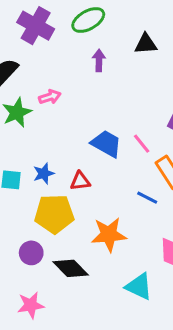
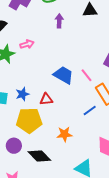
blue line: (147, 198) -> (90, 110), turned -64
orange star: (109, 235) -> (64, 134), size x0.7

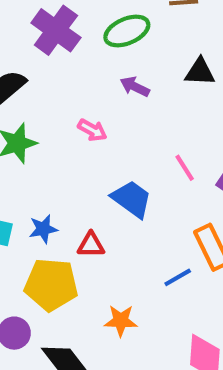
purple arrow: (59, 21) -> (135, 87), turned -72
pink arrow: (27, 44) -> (92, 130), moved, turned 40
pink line: (87, 75) -> (185, 168), moved

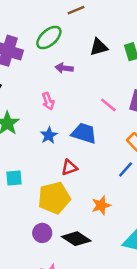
pink arrow: (92, 130) -> (48, 101), turned 60
blue star: (43, 229) -> (49, 135), moved

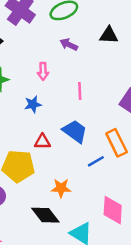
pink line: (108, 105) -> (80, 91), moved, turned 30
blue trapezoid: (84, 133) -> (75, 131), moved
black diamond: (76, 239) -> (45, 215), moved

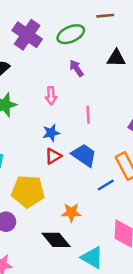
purple arrow: (69, 45) -> (76, 68), turned 30
blue star: (33, 104) -> (51, 133), moved
red triangle: (42, 142) -> (53, 156), moved, turned -30

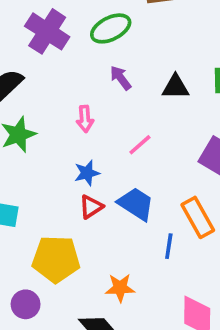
black triangle: (116, 58) -> (175, 87), moved
pink line: (88, 115) -> (140, 145), turned 54
blue line: (106, 185) -> (169, 246), turned -48

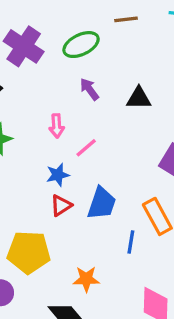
pink line: (140, 145) -> (86, 148), moved
blue trapezoid: (136, 204) -> (102, 203), turned 75

